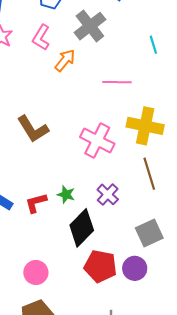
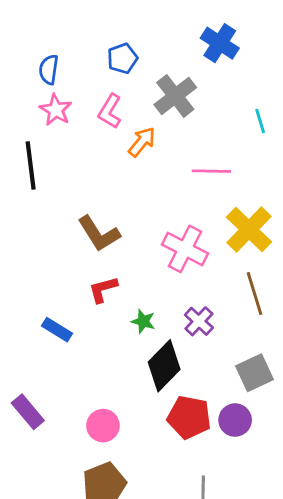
yellow cross: (145, 126) -> (249, 229), turned 32
red L-shape: (36, 203) -> (103, 289), moved

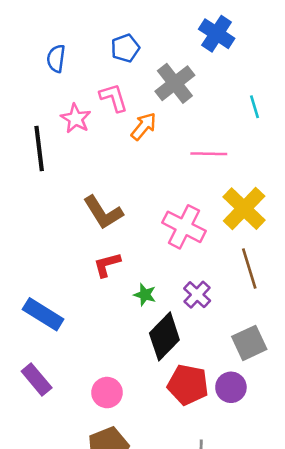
pink star: (56, 110) -> (76, 119), moved
pink L-shape: (110, 111) -> (114, 98), turned 132
blue rectangle: (57, 330) -> (43, 314), moved, size x1.4

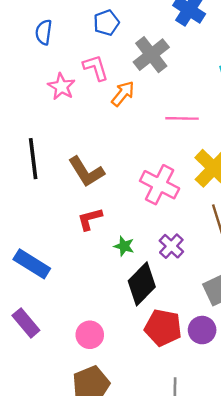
black line: (39, 149) -> (33, 159), moved

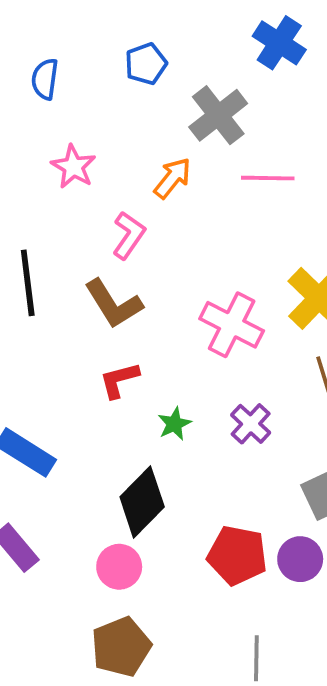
pink L-shape: (96, 68) -> (129, 235), moved, turned 52
pink line: (182, 118) -> (268, 178), moved
green star: (124, 246) -> (174, 424), turned 30
black diamond: (142, 284) -> (142, 502), moved

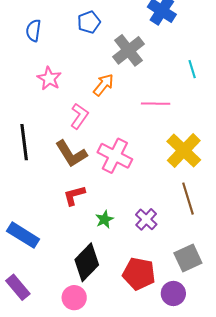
pink line: (268, 178) -> (156, 104), moved
pink cross: (232, 325) -> (115, 156), moved
red pentagon: (237, 555) -> (139, 274), moved

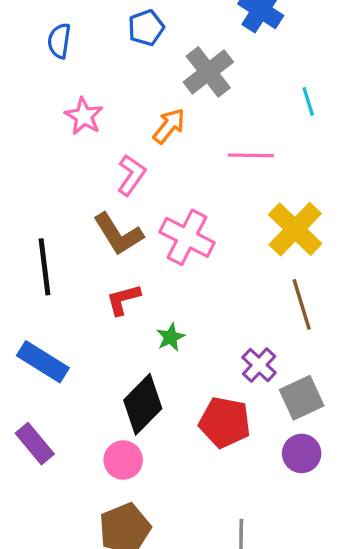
black line: (24, 142) -> (45, 267), moved
purple cross: (146, 219) -> (259, 365), moved
purple circle: (173, 293) -> (302, 453), moved

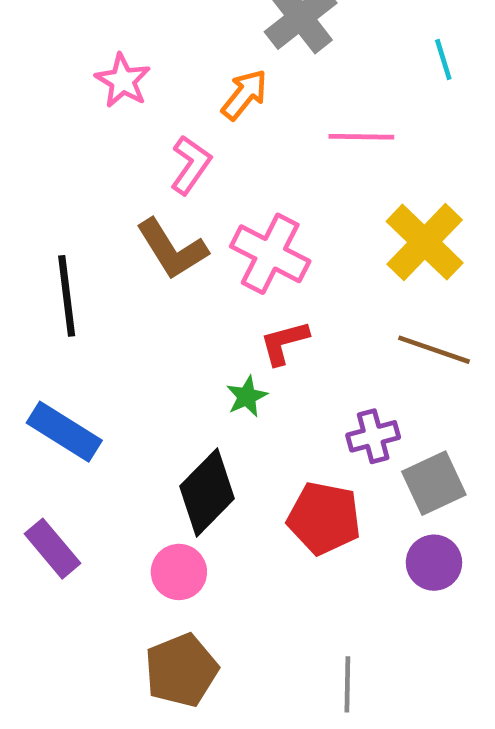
red L-shape: (123, 300) -> (284, 343), moved
brown line: (302, 304) -> (434, 350), turned -54
purple cross: (259, 365) -> (373, 436), turned 32

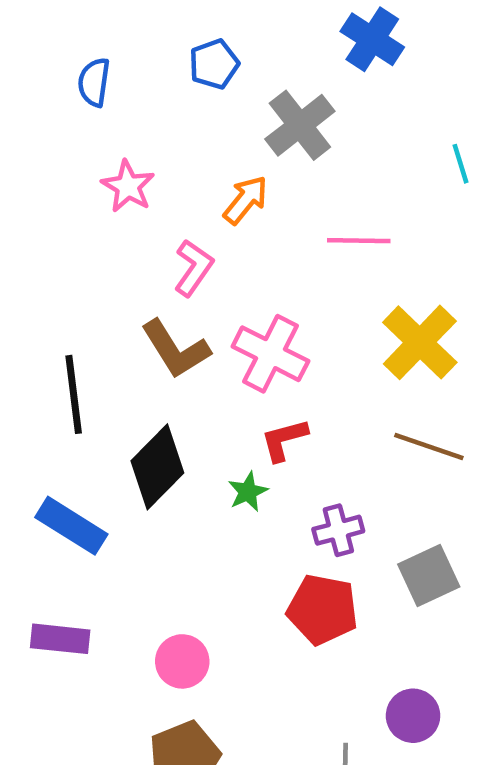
cyan line: (443, 60) -> (461, 164), moved
purple cross: (373, 436) -> (338, 530), moved
black diamond: (207, 492) -> (157, 467), moved
purple rectangle: (53, 549) -> (60, 639), turned -44
purple circle: (434, 563) -> (413, 716), moved

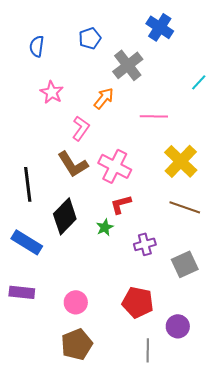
cyan line: (461, 164) -> (199, 82), turned 60
red pentagon: (323, 609) -> (138, 302), moved

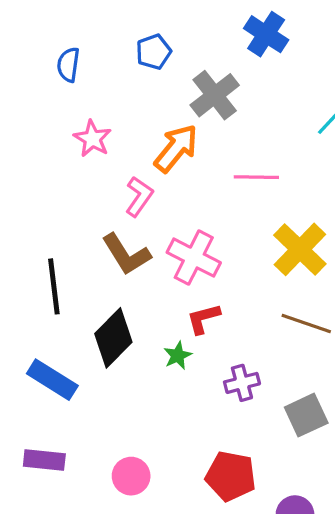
orange arrow: (104, 98) -> (176, 148), size x1.4

